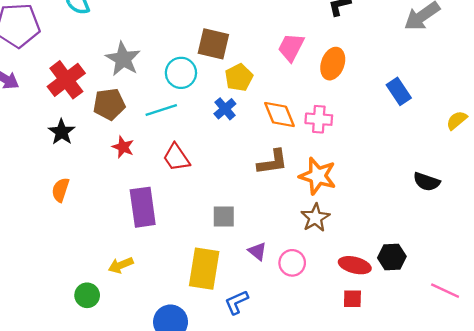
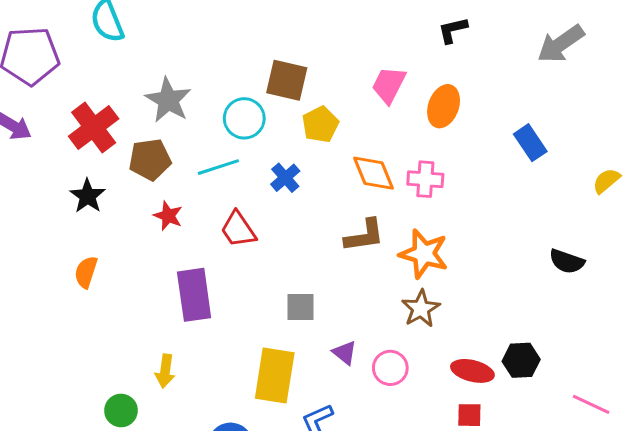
blue cross: (225, 109) -> (285, 178), moved
yellow arrow: (121, 265) -> (165, 371), turned -60

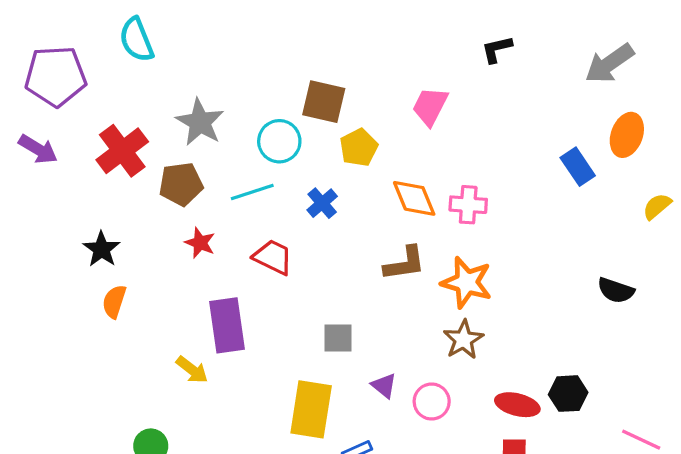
orange ellipse: (444, 106) -> (627, 135), moved
black star: (88, 196) -> (102, 249), moved
red trapezoid: (238, 229) -> (273, 257), turned 150
yellow arrow: (165, 371) -> (192, 370), moved, turned -60

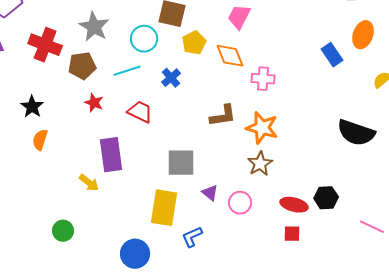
red cross: (122, 151) -> (45, 45), turned -32
orange diamond: (414, 198) -> (230, 56), moved
black semicircle: (616, 290) -> (356, 133), size x1.6
gray square: (338, 338) -> (181, 163), size x1.4

